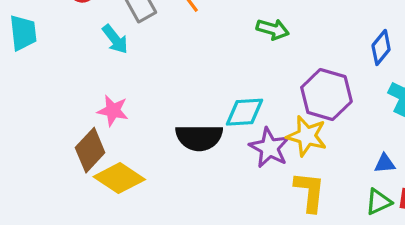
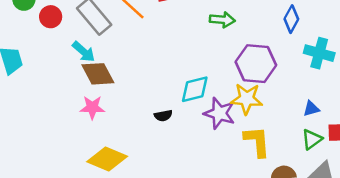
green arrow: (273, 29) -> (222, 20), moved
black semicircle: (199, 137) -> (163, 116), size x0.5
brown diamond: (90, 150) -> (98, 74), moved, turned -60

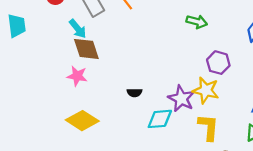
purple hexagon: (256, 64) -> (218, 63), size x0.7
cyan diamond: (195, 89) -> (160, 119), moved

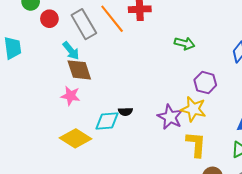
cyan diamond: (160, 119) -> (107, 121), moved

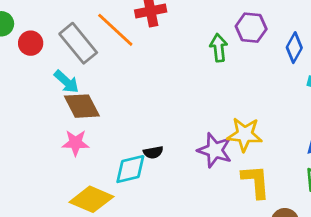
green arrow: (185, 43) -> (219, 48), turned -102
purple hexagon: (205, 83) -> (251, 28), moved

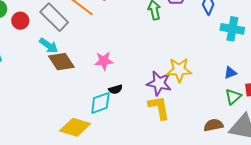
pink star: (76, 143) -> (104, 61), moved
yellow L-shape: (256, 181) -> (159, 108), moved

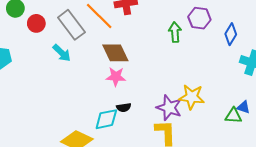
brown diamond: (61, 62) -> (115, 53), moved
blue triangle: (230, 73) -> (244, 107), turned 32
green triangle: (233, 97) -> (233, 116), moved, turned 36

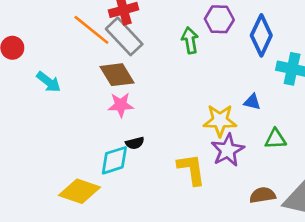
gray rectangle: (71, 25) -> (124, 36), moved
blue diamond: (231, 34) -> (261, 35), size x1.4
blue triangle: (244, 107) -> (252, 102), moved
purple star: (169, 108) -> (228, 150), moved, turned 30

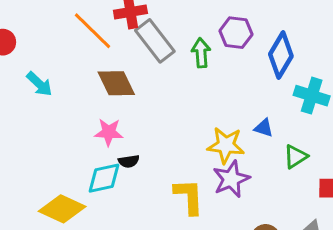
gray rectangle: (124, 36) -> (155, 41), moved
pink star: (121, 105) -> (109, 132), moved
green triangle: (276, 139) -> (296, 157), moved, turned -35

